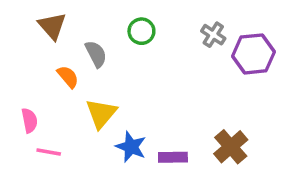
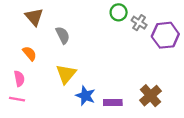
green circle: (141, 31) -> (119, 12), moved
orange semicircle: (68, 77) -> (30, 53), moved
pink line: (49, 152) -> (17, 99), moved

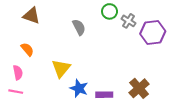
brown triangle: (34, 17) -> (32, 16), turned -30
gray semicircle: (63, 35) -> (79, 27), moved

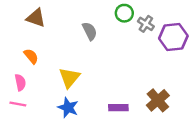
blue star: (79, 88) -> (68, 108), moved

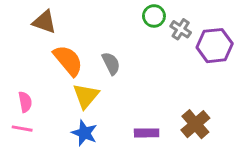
gray semicircle: (90, 31) -> (111, 63), moved
orange semicircle: (31, 56) -> (68, 60), moved, size x1.6

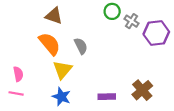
brown triangle: (44, 22) -> (54, 16), moved

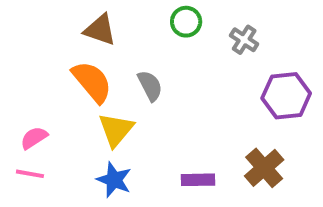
green circle: (112, 11) -> (186, 22), moved
purple hexagon: (156, 33) -> (286, 96), moved
pink semicircle: (18, 74) -> (34, 138), turned -112

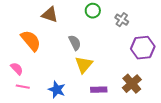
orange semicircle: (92, 82) -> (31, 41), moved
yellow triangle: (116, 130) -> (84, 65), moved
pink semicircle: (34, 138) -> (17, 69), turned 80
pink line: (30, 174) -> (23, 87), moved

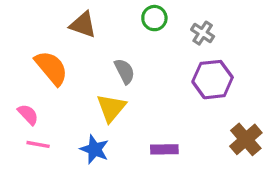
purple hexagon: (143, 48) -> (213, 80), moved
yellow triangle: (84, 65) -> (111, 108), moved
brown cross: (132, 84) -> (246, 139), moved

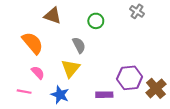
green circle: (154, 18) -> (96, 21), moved
gray cross: (203, 33) -> (137, 11), moved
purple hexagon: (213, 80) -> (130, 78), moved
pink semicircle: (28, 114) -> (38, 73), moved

